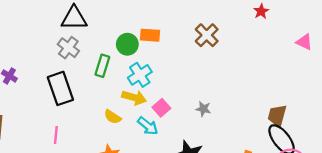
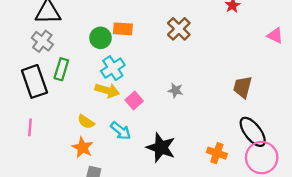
green rectangle: (102, 66) -> (61, 69), moved
gray star: (203, 109) -> (175, 90), moved
brown trapezoid: (277, 116) -> (243, 87), moved
yellow semicircle: (113, 117) -> (86, 122), moved
cyan arrow: (148, 126) -> (121, 131), moved

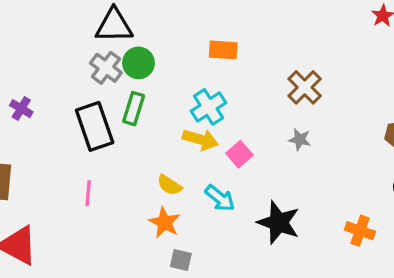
brown cross: (179, 29) -> (305, 87), moved
green circle: (101, 38) -> (139, 63), moved

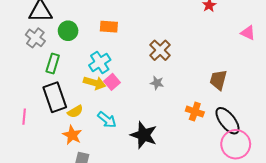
green circle: (139, 63) -> (68, 31), moved
black rectangle: (95, 126) -> (55, 97), moved
pink square: (239, 154) -> (112, 82), moved
yellow semicircle: (169, 185) -> (75, 112), turned -63
orange cross: (360, 231) -> (195, 112), moved

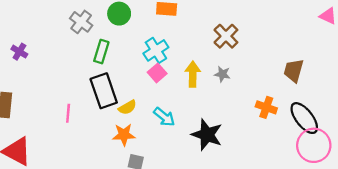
pink square: (112, 82) -> (157, 73), moved
yellow arrow: (95, 83) -> (193, 74), moved, turned -105
orange star: (72, 135) -> (124, 135), turned -30

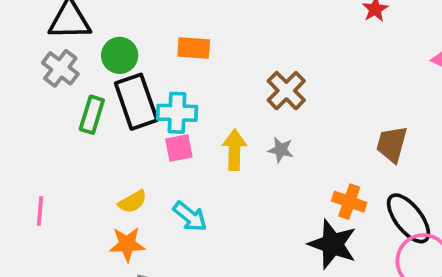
cyan cross: (156, 50) -> (177, 113), turned 35
pink square: (157, 73) -> (179, 148), turned 30
black rectangle: (104, 91) -> (136, 102), moved
black star: (207, 135) -> (333, 244), moved

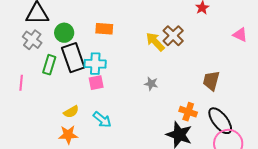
brown cross: (286, 91) -> (173, 36), moved
yellow arrow: (234, 150) -> (155, 42), moved, turned -45
pink line: (40, 211) -> (21, 83), moved

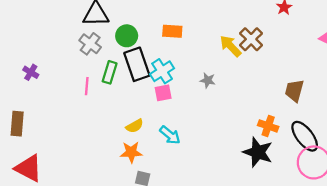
cyan cross: (95, 64) -> (162, 71), turned -35
pink line: (21, 83) -> (87, 86), moved
gray star: (151, 84) -> (208, 80), moved

